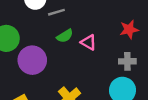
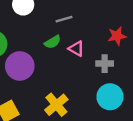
gray line: (56, 12) -> (64, 19), moved
gray cross: (127, 61) -> (105, 64), moved

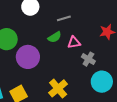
pink triangle: (76, 49) -> (74, 42), turned -40
gray cross: (105, 64) -> (88, 59), moved, turned 32

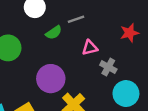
green semicircle: (55, 37) -> (54, 33), moved
purple circle: (28, 57) -> (51, 79), moved

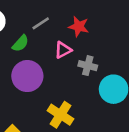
red star: (129, 33) -> (79, 27), moved, turned -30
purple circle: (51, 79) -> (27, 76), moved

